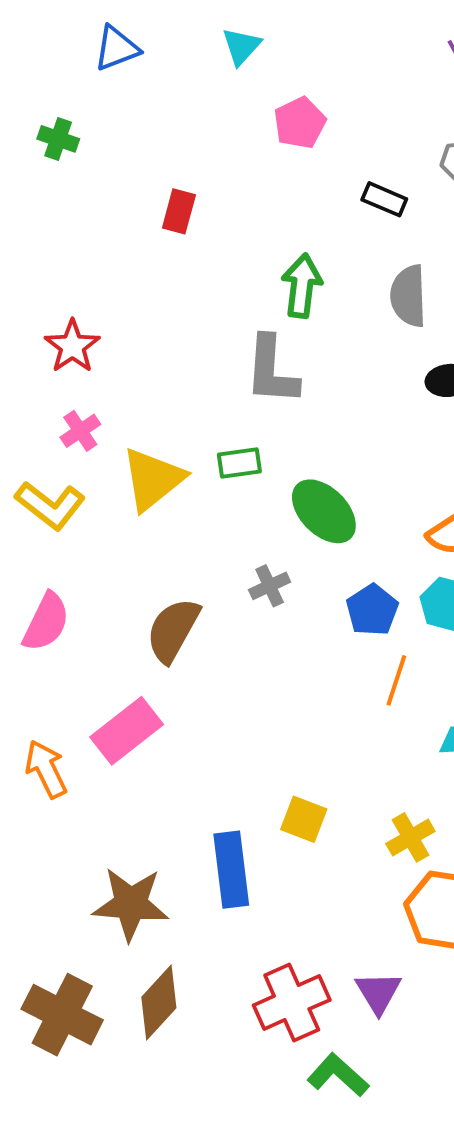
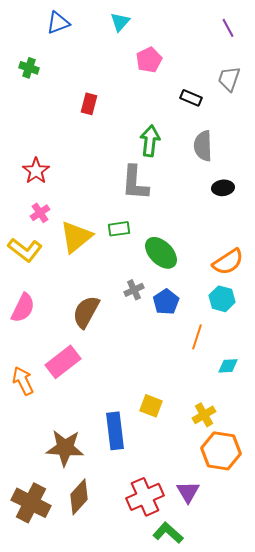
blue pentagon: (372, 610) -> (166, 302), moved

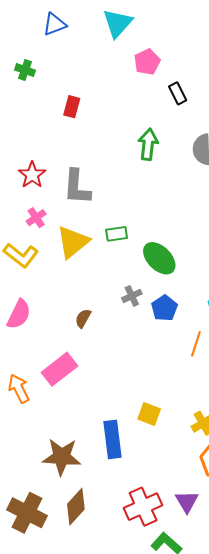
cyan triangle: (120, 22) -> (118, 23), size x1.5
black rectangle: (191, 98) -> (178, 93), moved, turned 40
red rectangle: (89, 104) -> (72, 107), moved
gray L-shape: (135, 183) -> (77, 187), moved
brown semicircle: (86, 312) -> (83, 318), size x0.6

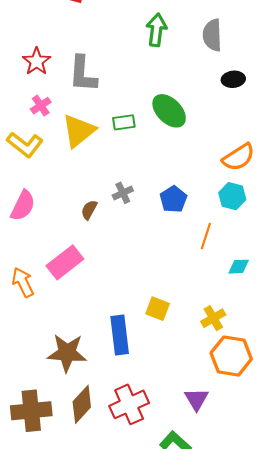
green ellipse: (159, 258) -> (169, 111), moved
gray cross: (132, 296) -> (123, 193), moved
red cross: (143, 507) -> (129, 404), moved
brown cross: (27, 513) -> (31, 411), turned -33

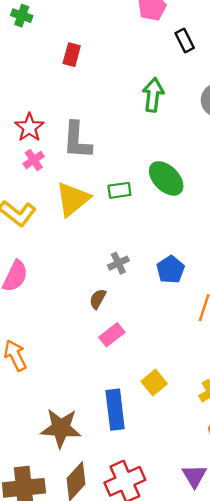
pink cross: (41, 106) -> (34, 160), moved
brown semicircle: (89, 210) -> (98, 299), moved
pink rectangle: (65, 262) -> (112, 335), moved, size x0.7
yellow square: (158, 309) -> (154, 383), turned 30

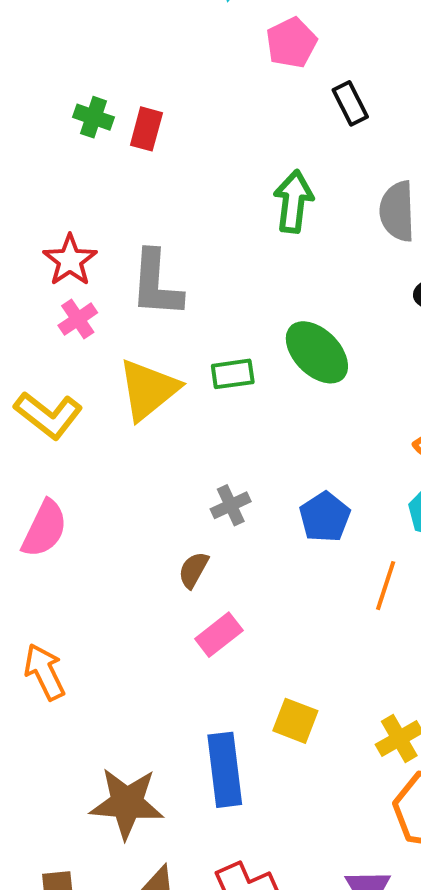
green cross: (22, 16) -> (93, 117), moved
yellow square: (154, 383) -> (295, 721), turned -30

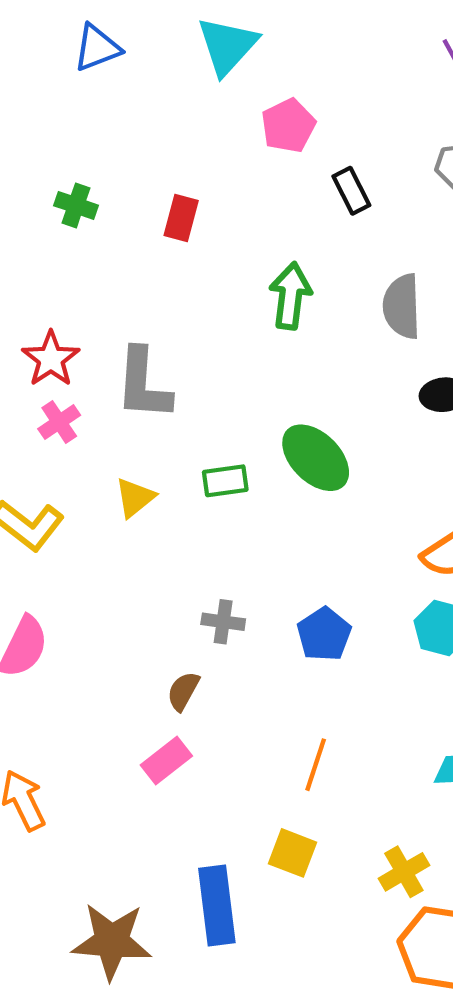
red rectangle: (146, 129) -> (181, 218), moved
yellow triangle: (148, 390) -> (135, 498), size x0.6
gray cross: (231, 505) -> (223, 622), turned 33
orange line: (386, 586) -> (316, 765), moved
pink rectangle: (219, 635) -> (166, 760), moved

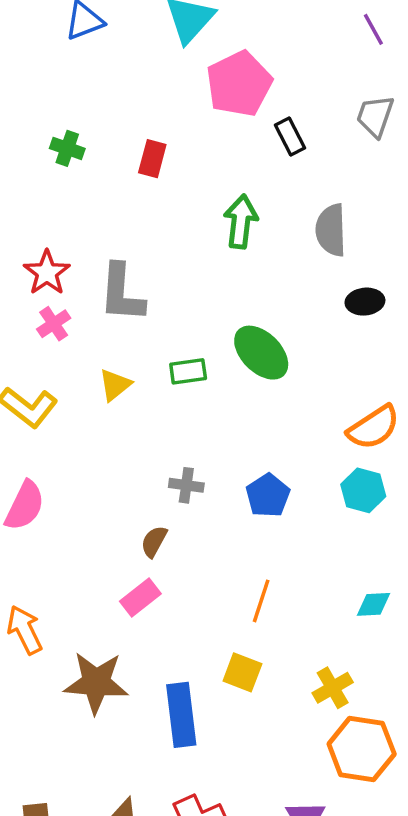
pink pentagon: (288, 126) -> (239, 84), size x1.5
brown star: (112, 941) -> (96, 683), moved

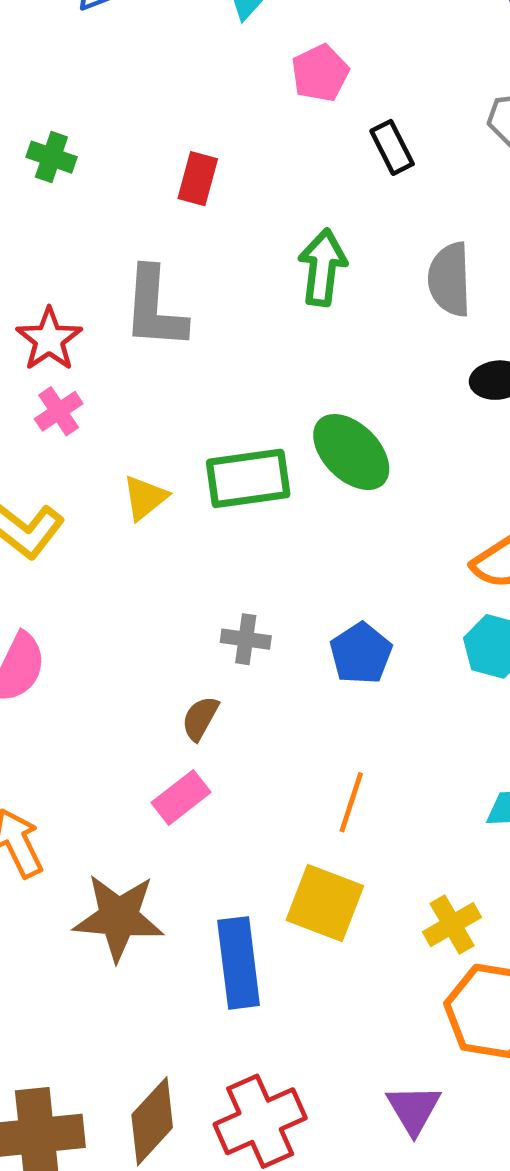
pink pentagon: (239, 84) -> (320, 73), size x0.6
green cross: (67, 148) -> (51, 157), moved
gray L-shape: (122, 293) -> (155, 308), moved
green rectangle: (188, 371) -> (248, 478), size x1.6
yellow square: (242, 672) -> (325, 903), size x1.4

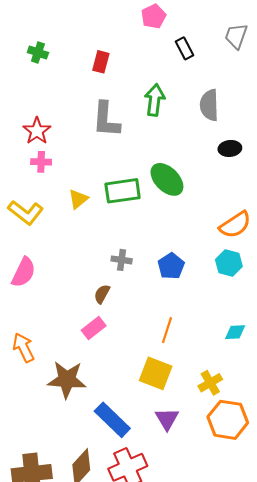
gray L-shape: (155, 308) -> (106, 120), moved
pink cross: (59, 411) -> (41, 162), turned 36
blue rectangle: (239, 963) -> (112, 420), moved, turned -39
purple triangle: (414, 1109) -> (167, 419), moved

